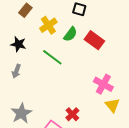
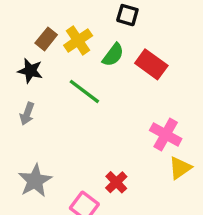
brown rectangle: (25, 10) -> (46, 39), moved
yellow triangle: (112, 105) -> (180, 168), turned 35

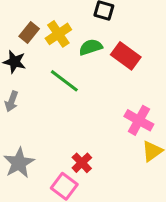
green semicircle: (113, 55) -> (91, 47), turned -145
red cross: (116, 182) -> (82, 163), moved

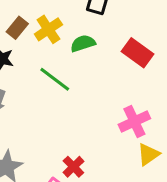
red rectangle: (126, 56) -> (138, 53), moved
pink cross: (139, 120) -> (134, 121), turned 36

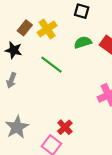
green semicircle: (83, 43) -> (83, 42), moved

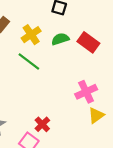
yellow cross: (47, 29) -> (31, 35), moved

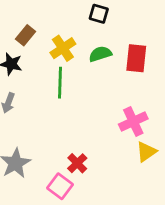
red rectangle: (88, 42) -> (136, 58), turned 60
green line: (29, 61) -> (60, 83), turned 55

